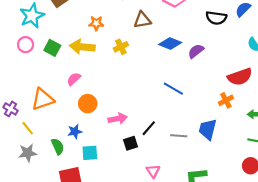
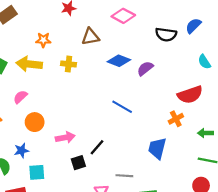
yellow cross: (121, 47) -> (69, 64), turned 32
gray line: (179, 136) -> (124, 176), moved

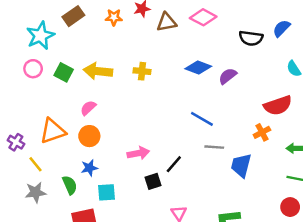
brown triangle: (90, 37) -> (166, 22), moved
orange star: (43, 40) -> (114, 17), moved
orange circle: (35, 122) -> (89, 136), moved
gray line: (124, 176) -> (214, 147), moved

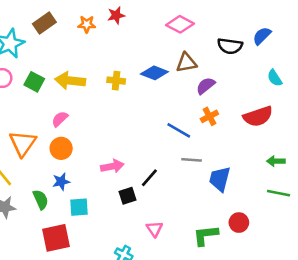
brown triangle: (166, 22) -> (186, 63), moved
blue diamond: (198, 67) -> (154, 73), moved
orange triangle: (53, 131) -> (23, 143), turned -36
orange cross: (262, 132) -> (209, 116), moved
red circle: (290, 207) -> (239, 223), moved

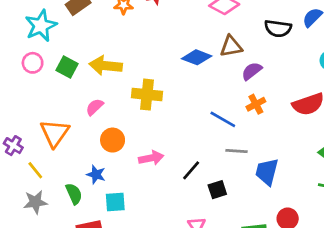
yellow cross: (116, 81) -> (147, 95), moved, size x1.5
orange circle: (61, 148) -> (113, 140), moved
blue star: (61, 182) -> (96, 174), turned 30
black square: (128, 196) -> (217, 190), moved

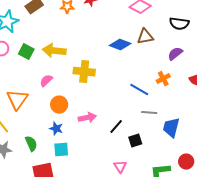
purple semicircle: (252, 71) -> (175, 54), moved
blue star: (96, 174) -> (56, 129), moved

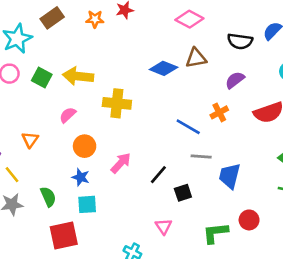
orange triangle: (17, 100) -> (30, 140), size x0.6
pink arrow: (87, 118) -> (121, 163), turned -36

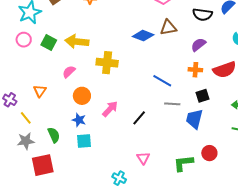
orange cross: (219, 112) -> (195, 70), moved, turned 32
black square: (183, 193) -> (202, 96), moved
red square: (64, 236) -> (43, 165), moved

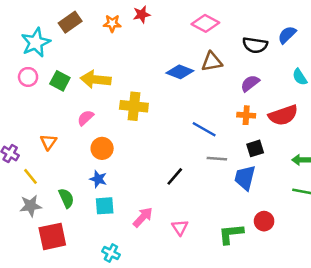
pink arrow: (110, 109) -> (143, 217), moved
cyan cross: (119, 178) -> (111, 253), moved

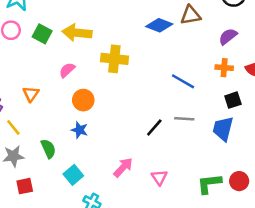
gray line: (217, 159) -> (184, 119), moved
cyan square: (105, 206) -> (73, 175), moved, turned -36
red circle: (264, 221) -> (239, 181), moved
red square: (52, 236) -> (25, 186), moved, size x0.6

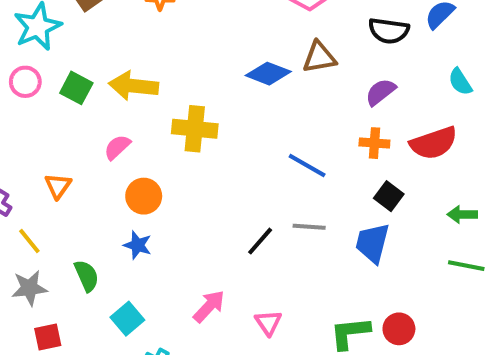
black square: (233, 100) -> (389, 196), turned -35

